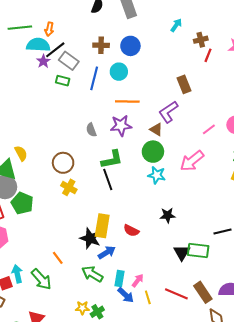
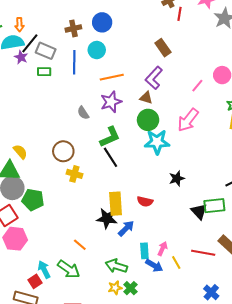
cyan star: (157, 175) -> (157, 142), size x1.4
green arrow: (92, 274) -> (116, 266), moved

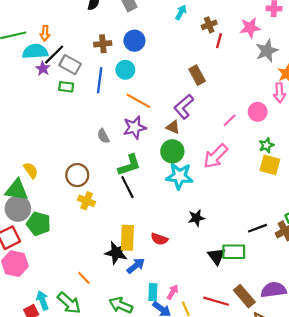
orange line: (112, 77) -> (138, 101), turned 35

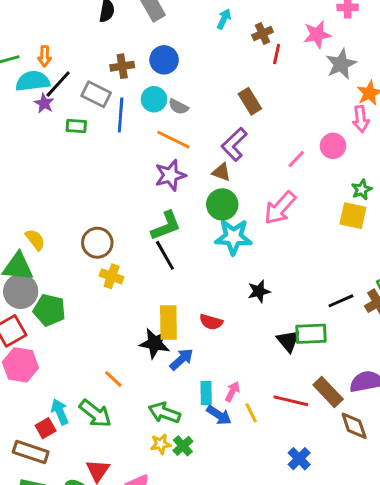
gray rectangle: (70, 65) -> (96, 94), moved
gray semicircle: (103, 136) -> (178, 107), moved, turned -32
green star: (266, 145) -> (362, 190), moved

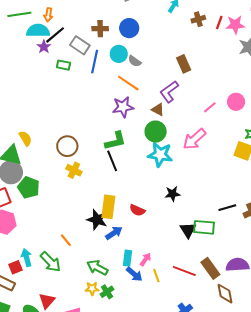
red line: (277, 54) -> (219, 22), moved

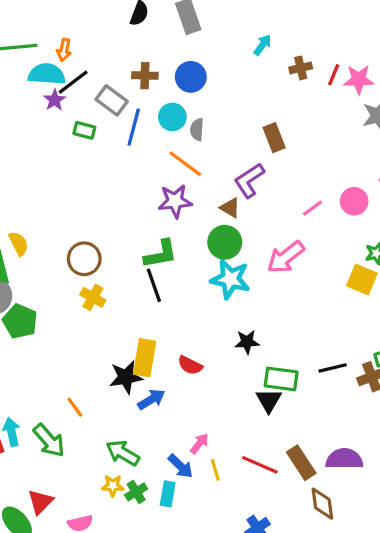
gray semicircle: (135, 61) -> (197, 130), turned 56
black star: (97, 220) -> (126, 377), turned -30
green rectangle: (204, 227) -> (281, 379), moved
cyan rectangle: (128, 258) -> (168, 494), moved

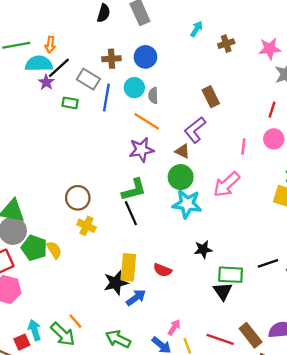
red line: (334, 75) -> (272, 110), moved
pink line: (312, 208) -> (243, 147), turned -42
yellow semicircle: (19, 244) -> (54, 250), moved
orange line: (75, 407) -> (75, 321), moved

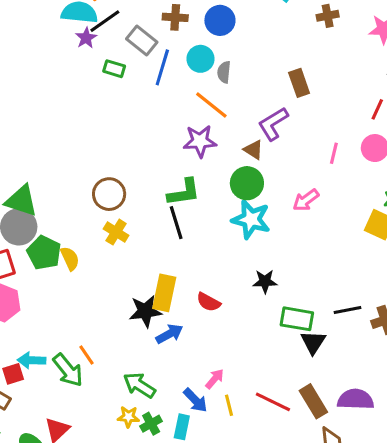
pink arrow: (227, 184) -> (306, 200), size x0.7
black triangle: (223, 291) -> (313, 342), moved
cyan arrow: (35, 330) -> (32, 360), turned -78

